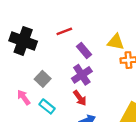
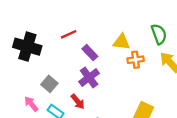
red arrow: (80, 98) -> (78, 102), moved

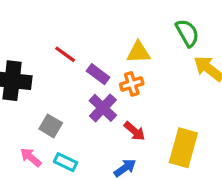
red line: (69, 34) -> (65, 54), turned 70
orange cross: (136, 60) -> (132, 84), moved
red arrow: (78, 102) -> (135, 131), moved

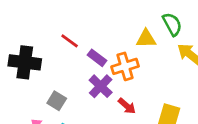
yellow triangle: (138, 52) -> (146, 39), moved
orange cross: (132, 84) -> (125, 66), size x1.4

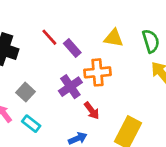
yellow triangle: (146, 39) -> (114, 38), moved
purple rectangle: (97, 58) -> (72, 48), moved

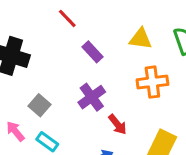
red line: (49, 37) -> (67, 18), moved
orange cross: (98, 72) -> (152, 82), moved

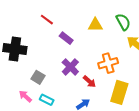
orange cross: (152, 82) -> (108, 63), moved

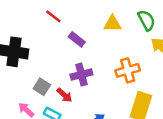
purple cross: (70, 67) -> (81, 75), turned 30
red arrow: (89, 82) -> (64, 95), moved

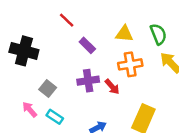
orange cross: (128, 70) -> (130, 64), moved
red arrow: (64, 95) -> (112, 87), moved

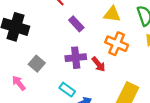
orange cross: (130, 64) -> (117, 44), turned 30
cyan rectangle: (55, 117) -> (67, 90), moved

